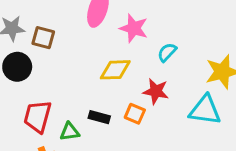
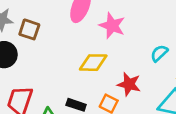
cyan semicircle: (167, 52) -> (159, 53), moved

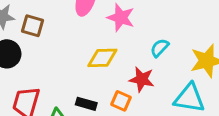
cyan semicircle: (159, 53) -> (160, 48), moved

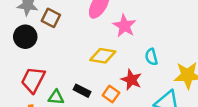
cyan semicircle: (160, 48) -> (151, 57), turned -70

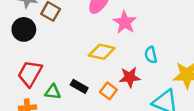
red star: (131, 80) -> (130, 77), turned -30

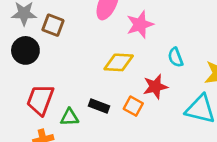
pink star: (125, 22) -> (140, 24), turned 30

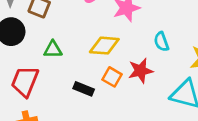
orange square: (133, 106) -> (112, 77), moved
green triangle: (70, 117) -> (53, 49), moved

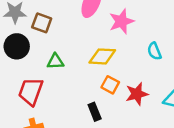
red star: (141, 71) -> (137, 94), moved
black rectangle: (84, 89) -> (95, 112), moved, turned 48

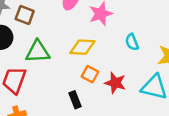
green triangle: (55, 61) -> (38, 52), size x1.5
red star: (137, 94) -> (115, 83), turned 30

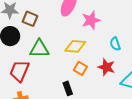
red star: (115, 83) -> (106, 67), moved

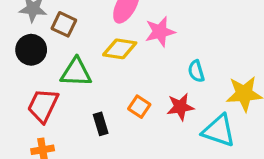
yellow diamond: (75, 46) -> (120, 49), moved
red star: (106, 67) -> (180, 107), turned -30
black rectangle: (68, 88) -> (101, 124), moved

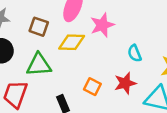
brown square: (64, 24) -> (39, 27), moved

